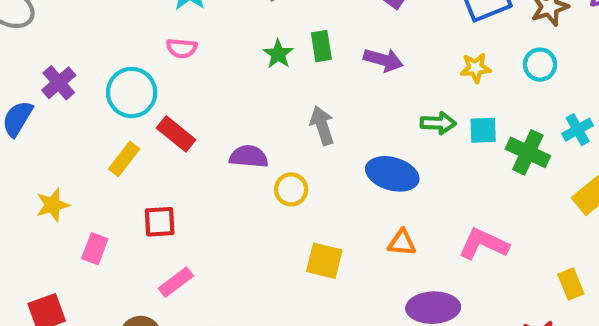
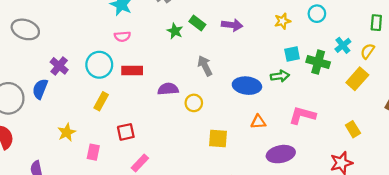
green rectangle: (321, 46) -> (197, 23), turned -35
green arrow: (438, 123) -> (280, 76), moved
red rectangle: (176, 134) -> (132, 71), moved, turned -30

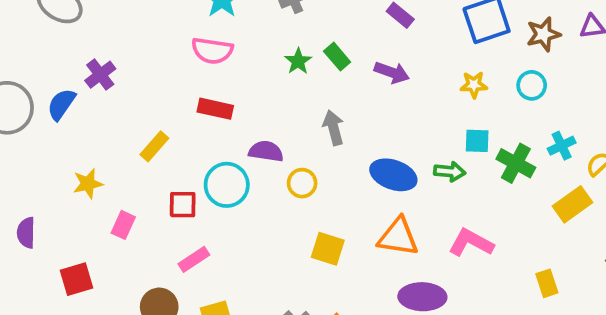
pink semicircle: (122, 36) -> (212, 51), size x1.5
cyan circle: (99, 65) -> (227, 185), moved
orange triangle: (258, 122) -> (398, 237), size x1.6

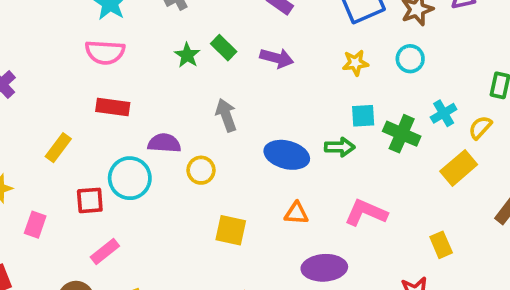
orange triangle: (398, 237) -> (296, 213), size x0.6

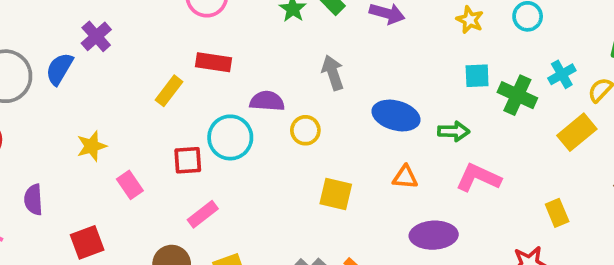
yellow star: (355, 63) -> (470, 20), turned 30
green arrow: (340, 147) -> (454, 131), moved
yellow rectangle: (58, 148) -> (169, 91), moved
pink rectangle: (35, 225) -> (130, 185), turned -55

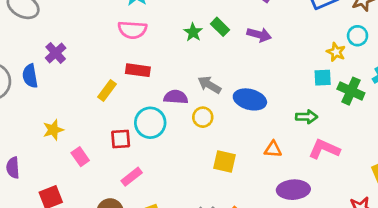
yellow star: (470, 20) -> (336, 52), moved
blue semicircle: (59, 69) -> (30, 76), turned -40
gray arrow: (333, 73) -> (209, 85), moved, turned -40
blue ellipse: (396, 116) -> (250, 99), moved

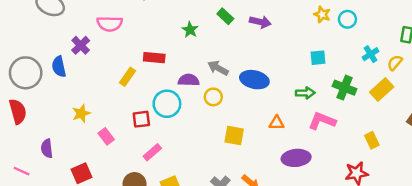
pink semicircle: (132, 30) -> (110, 24), moved
green star: (193, 32) -> (190, 30), moved
yellow star: (336, 52) -> (322, 14), moved
green cross: (351, 91) -> (344, 88), moved

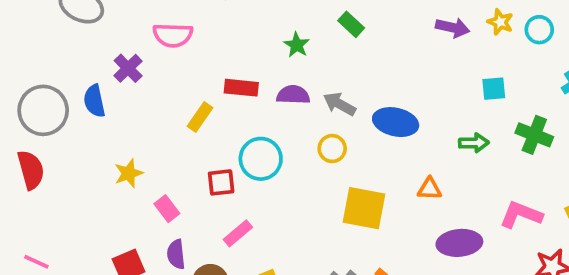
purple arrow: (260, 22) -> (453, 28), moved
purple semicircle: (189, 80) -> (293, 95), moved
pink L-shape: (322, 121) -> (521, 215), moved
yellow square: (234, 135) -> (364, 208), size x1.4
purple semicircle: (47, 148) -> (176, 254), moved

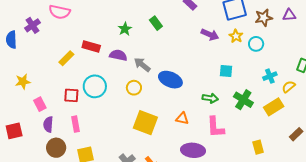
pink L-shape: (521, 215) -> (215, 127), moved, turned -125
pink rectangle: (238, 233) -> (75, 124), turned -70
purple semicircle: (176, 254) -> (48, 124), moved

